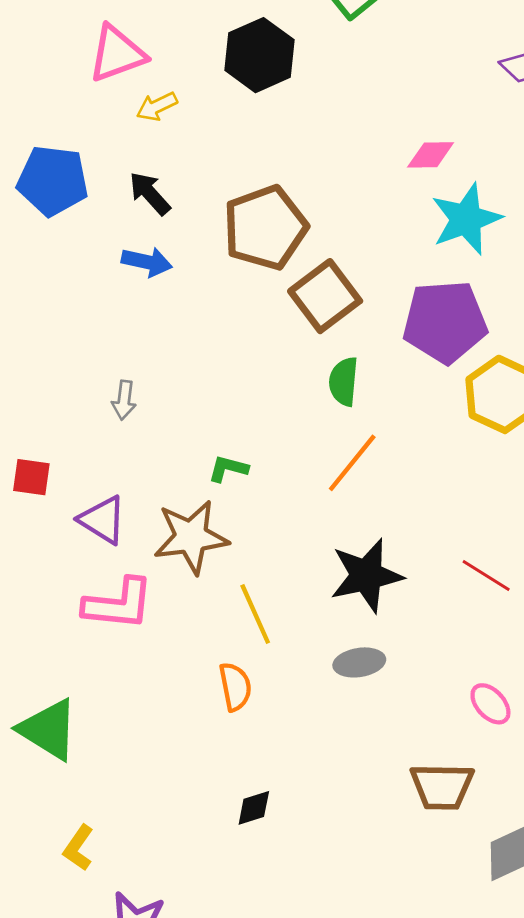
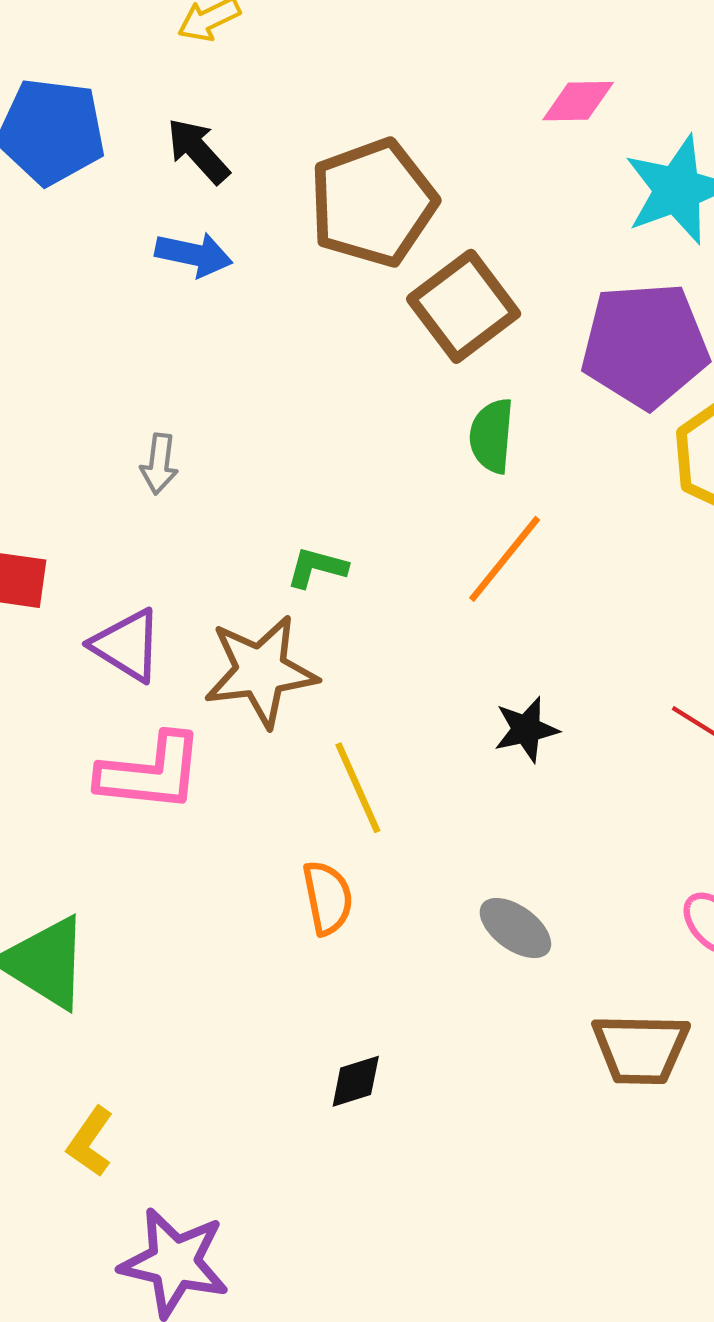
pink diamond: (431, 155) -> (578, 101), moved
black star: (366, 576) -> (526, 729), size x0.6
gray ellipse: (359, 662) -> (515, 928), moved, turned 45

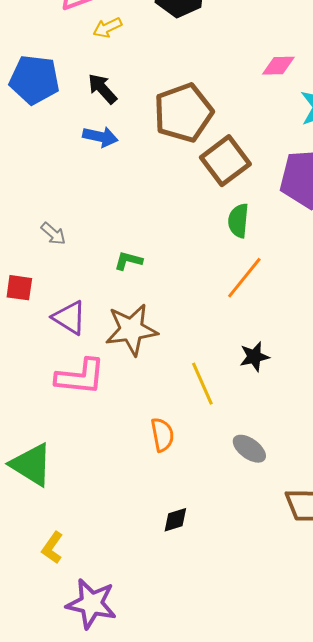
gray arrow: (159, 464) -> (53, 234), moved, turned -56
green L-shape: (317, 568) -> (128, 261), moved
yellow line: (358, 788) -> (202, 384), moved

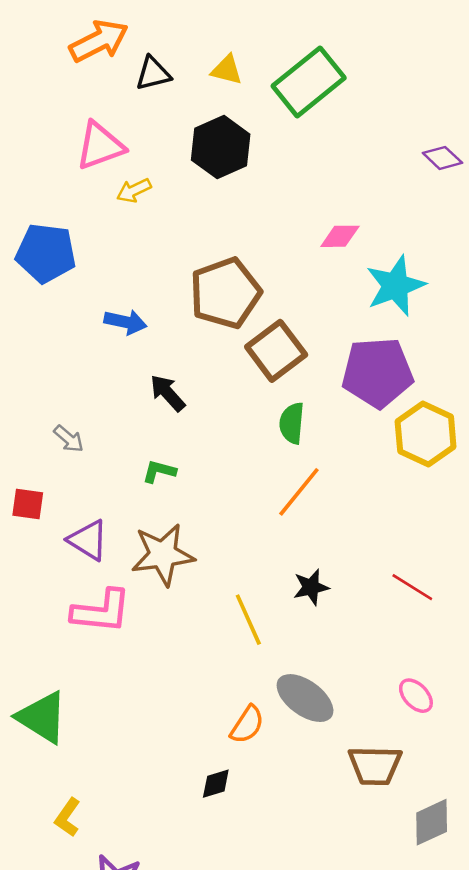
black arrow: (102, 89) -> (168, 393), moved
orange semicircle: (162, 435) -> (247, 725), moved, turned 44
gray ellipse: (249, 449) -> (305, 698), size x1.4

